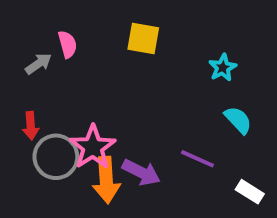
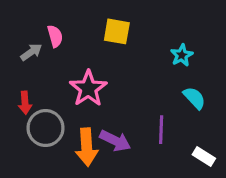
pink star: (93, 147) -> (88, 88), moved
purple line: (197, 159) -> (161, 130), turned 68

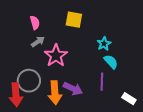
gray arrow: (31, 52) -> (38, 42), moved
cyan star: (182, 55) -> (104, 44), moved
cyan semicircle: (194, 98) -> (111, 62), moved
red arrow: (25, 103) -> (16, 95), moved, size x1.6

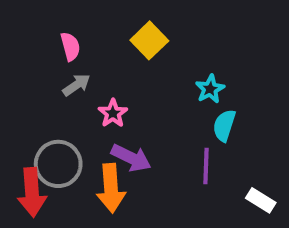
yellow square: (74, 20) -> (149, 40), turned 36
pink star: (56, 56) -> (113, 113), size x0.6
cyan semicircle: (111, 62) -> (224, 125), turned -119
purple arrow: (73, 89) -> (131, 158), moved

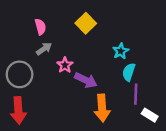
purple arrow: (131, 158) -> (86, 80), moved
gray circle: (58, 164) -> (20, 74), moved
purple line: (206, 166) -> (136, 94), moved
orange arrow: (111, 188) -> (102, 108), moved

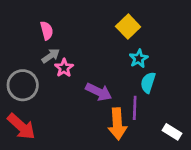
yellow square: (86, 23) -> (128, 27), moved
pink star: (65, 65) -> (64, 68), moved
purple line: (136, 94) -> (135, 108), moved
red arrow: (18, 110) -> (21, 127), turned -44

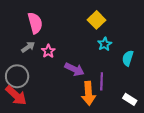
pink semicircle: (47, 31) -> (35, 23), size x1.5
gray arrow: (51, 56) -> (28, 47), moved
cyan semicircle: (148, 83) -> (128, 58), moved
gray circle: (23, 85) -> (17, 76), moved

